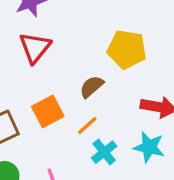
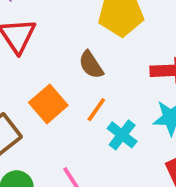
brown semicircle: (92, 87) -> (91, 65), turned -70

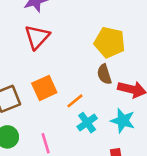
brown semicircle: (91, 65) -> (104, 74), moved

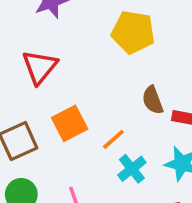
red triangle: (37, 37) -> (40, 67), moved
yellow pentagon: (110, 42) -> (133, 32), moved

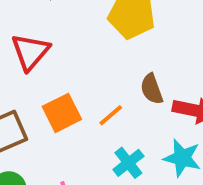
orange line: (113, 139) -> (111, 115), moved

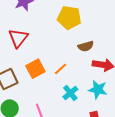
brown semicircle: (152, 89) -> (86, 46), moved, turned -84

